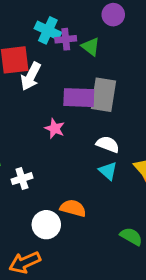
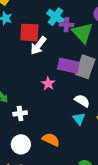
green triangle: (91, 47) -> (82, 33), size x1.6
white circle: (46, 225) -> (21, 144), moved

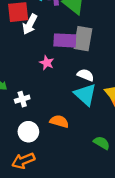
cyan triangle: (79, 119) -> (85, 95), size x1.6

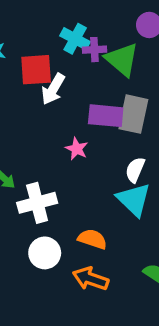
white semicircle: (85, 75) -> (135, 170), turned -91
white cross: (22, 99) -> (37, 203), size x1.6
orange arrow: (23, 161) -> (91, 279), moved, turned 40

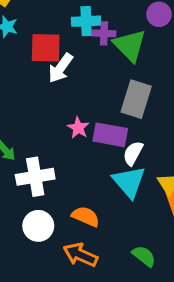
cyan cross: (75, 39) -> (86, 21), turned -36
purple rectangle: (106, 116) -> (110, 135), moved

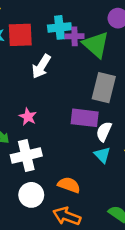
red square: (46, 48) -> (20, 35), moved
pink star: (78, 128) -> (28, 117), moved
cyan triangle: (129, 182) -> (102, 155), size x0.6

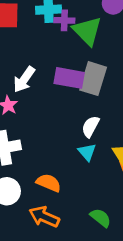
white arrow: (41, 66) -> (24, 79), moved
purple rectangle: (85, 118) -> (69, 78), moved

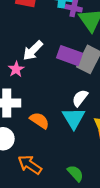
cyan triangle: (87, 152) -> (74, 118), size x1.5
orange semicircle: (49, 183) -> (39, 120), moved

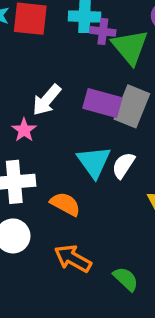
cyan triangle: (74, 118) -> (94, 162), moved
orange arrow: (30, 165) -> (73, 258), moved

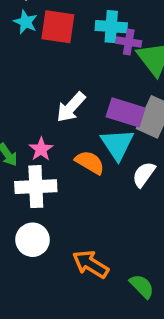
pink star: (24, 130) -> (41, 149), moved
cyan triangle: (94, 162) -> (117, 144), moved
orange semicircle: (65, 204) -> (90, 162), moved

